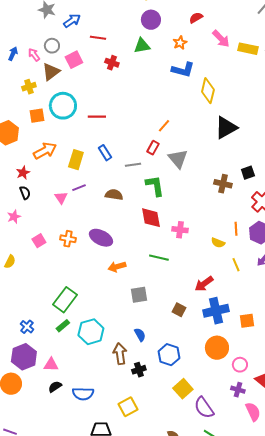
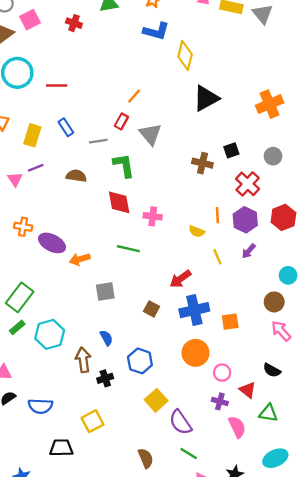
purple ellipse: (101, 238) -> (52, 243), moved

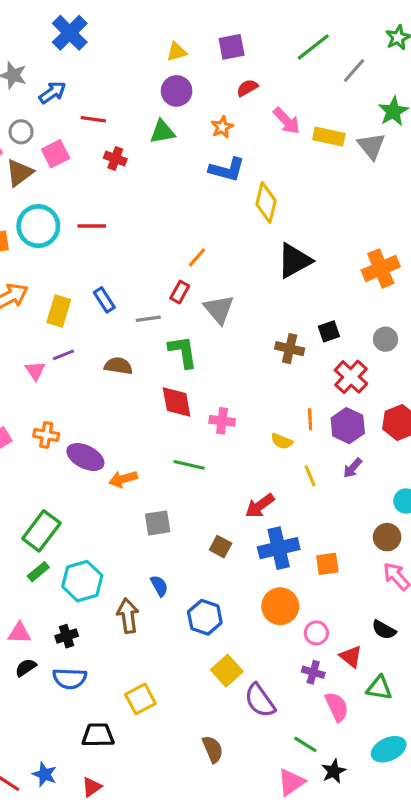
red line: (57, 86) -> (92, 226), moved
black cross: (105, 378) -> (67, 636), moved
green line: (189, 454) -> (305, 744), moved

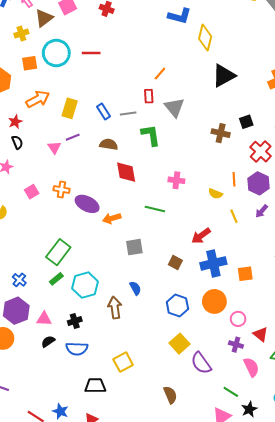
red rectangle: (180, 292) -> (149, 96), turned -32
blue rectangle: (104, 300) -> (104, 112), moved
red diamond: (177, 402) -> (126, 172), moved
blue hexagon: (205, 617) -> (177, 306), moved

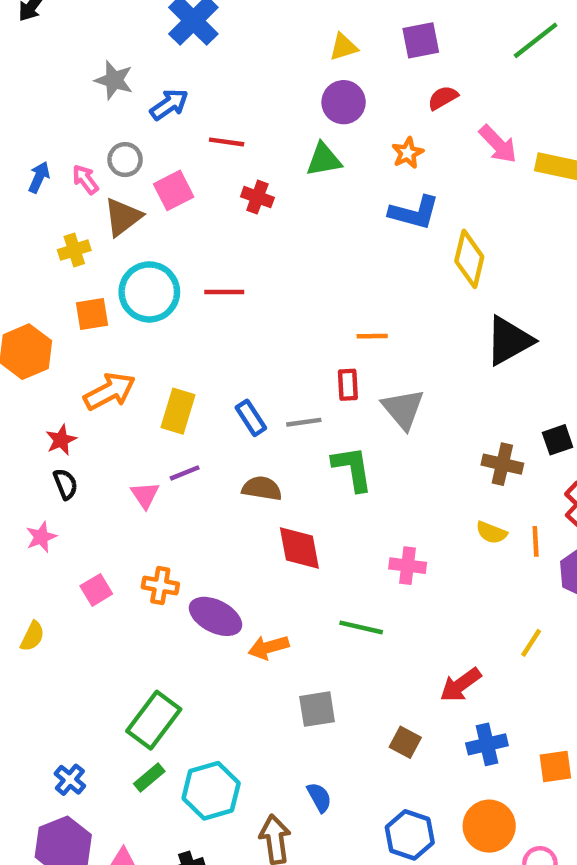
orange line: (160, 74) -> (372, 336), turned 48
orange line: (234, 179) -> (536, 541), moved
yellow semicircle: (215, 194) -> (491, 533), moved
yellow line: (234, 216) -> (531, 643), turned 56
blue cross: (213, 263) -> (487, 744), size x0.7

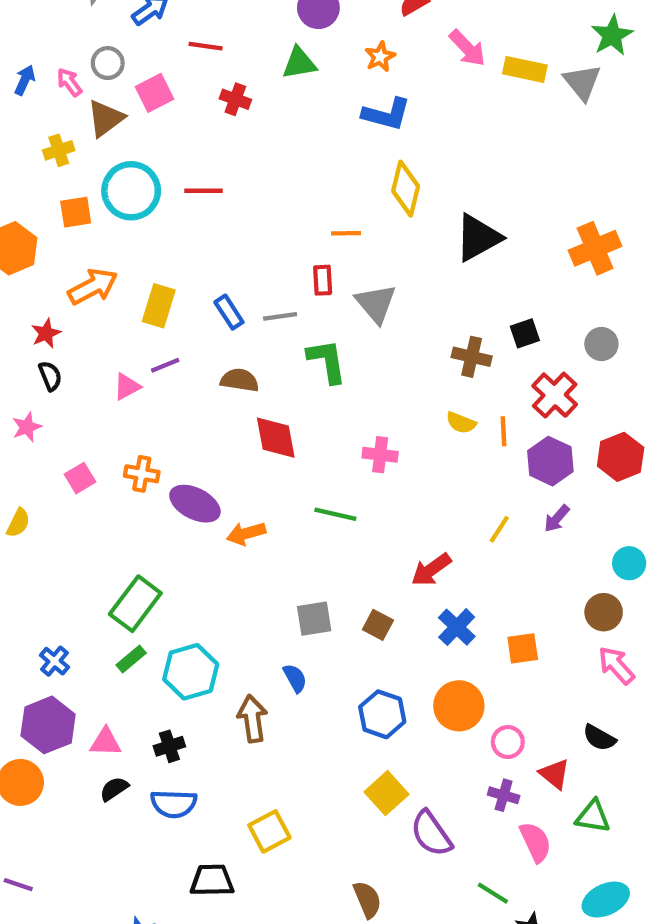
yellow diamond: (469, 259) -> (406, 189), moved
pink triangle: (145, 495) -> (127, 387), turned 36
gray square: (317, 709) -> (314, 619), moved
blue cross: (487, 744) -> (457, 627), turned -33

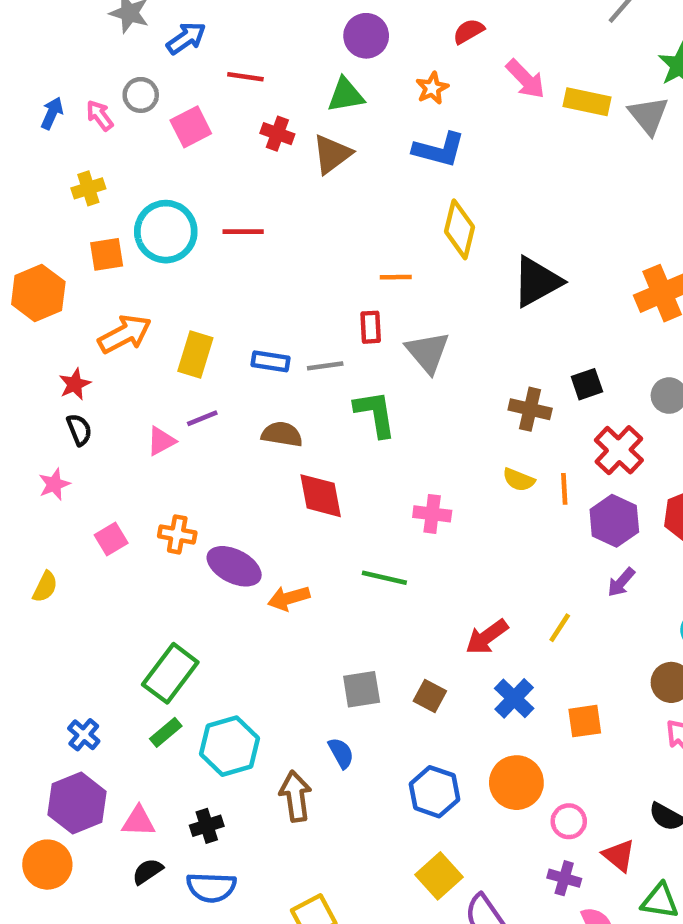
brown triangle: (106, 118) -> (332, 154), moved
blue rectangle: (229, 312) -> (271, 361), turned -48
yellow line: (499, 529) -> (560, 628), moved

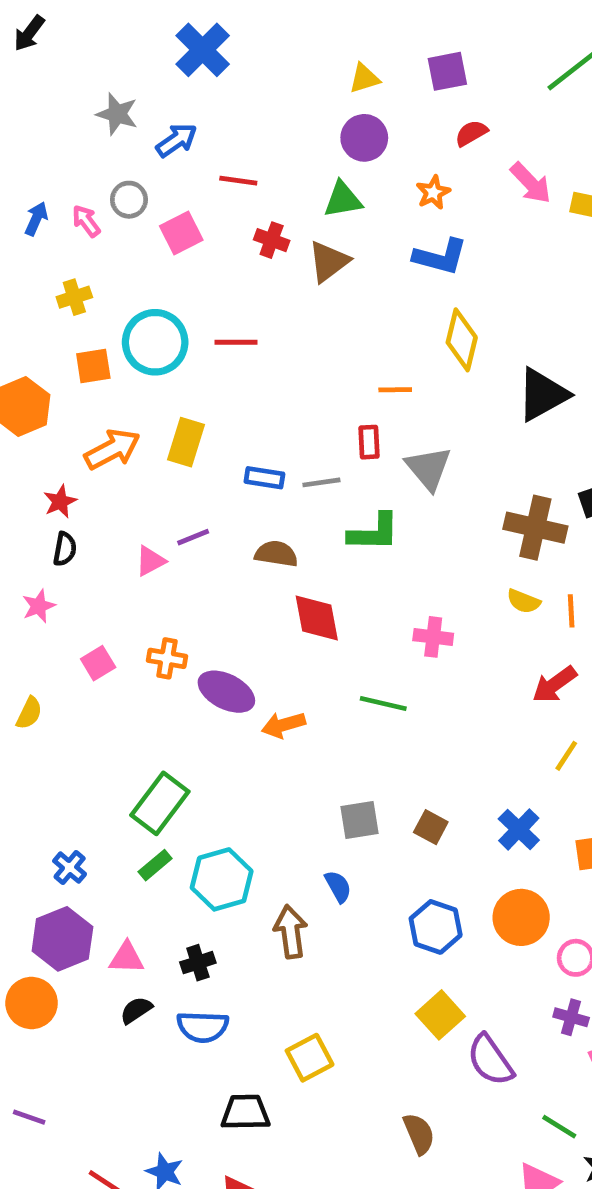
yellow rectangle: (195, 355) -> (186, 442), moved
brown cross: (530, 409) -> (535, 528), size x1.4
green L-shape: (375, 414) -> (374, 532), turned 100
black semicircle: (79, 430) -> (65, 549), turned 32
red arrow: (487, 637) -> (554, 685), moved

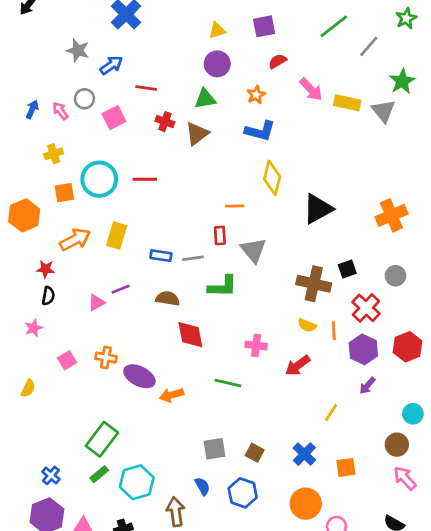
red star: (60, 501) -> (46, 269), turned 30
red arrow: (554, 685) -> (298, 366), moved
blue hexagon: (436, 927) -> (243, 493), moved

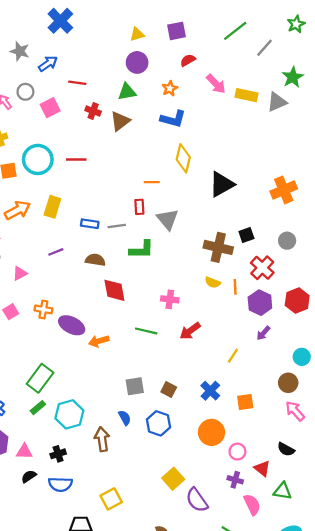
gray triangle: (383, 111) -> (277, 102), turned 45
pink triangle: (97, 303) -> (20, 273), moved
red arrow: (298, 366) -> (190, 331), moved

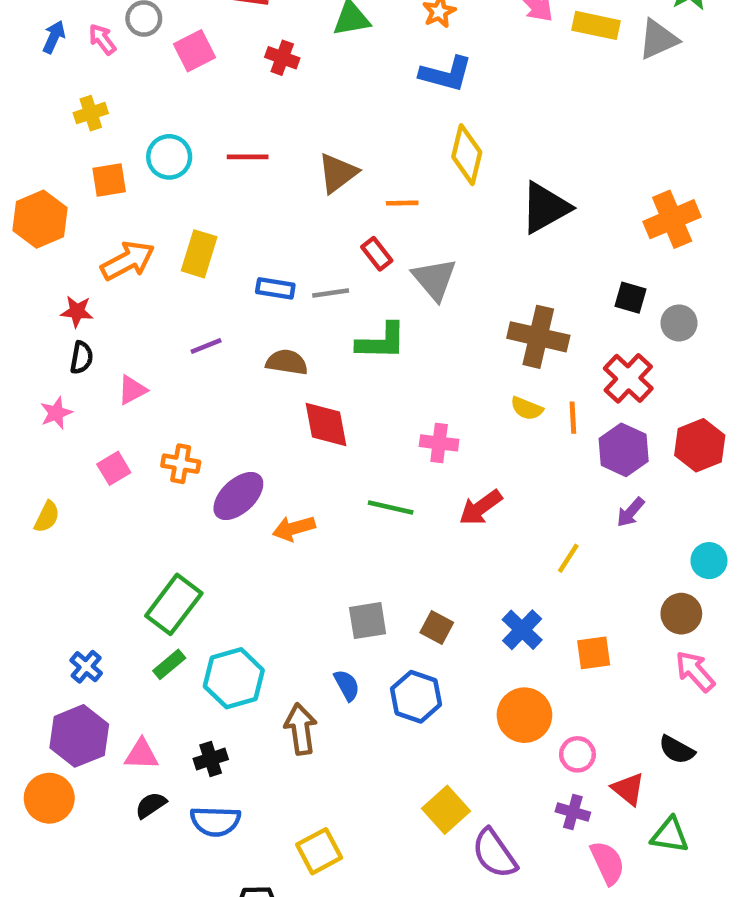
brown triangle: (120, 121) -> (338, 173), moved
cyan circle: (38, 159) -> (169, 157), size x0.7
red rectangle: (139, 207) -> (377, 254), turned -35
black square: (246, 235) -> (631, 298), moved, turned 35
purple ellipse: (72, 325) -> (238, 496), turned -70

